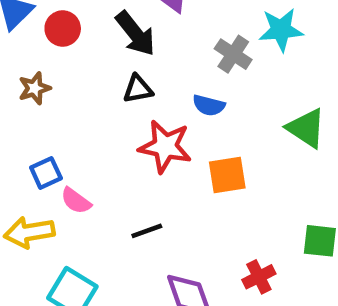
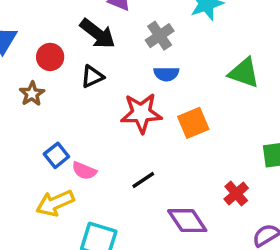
red circle: (63, 28) -> (50, 57), moved
gray cross: (233, 54) -> (160, 36), moved, turned 36
black triangle: (138, 89) -> (92, 76), moved

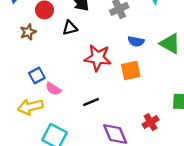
blue semicircle: (166, 74) -> (136, 41), moved

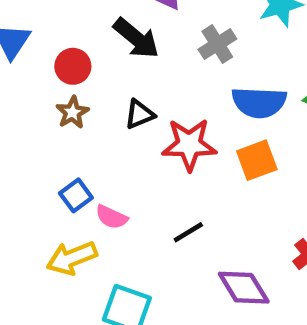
black triangle: (70, 28) -> (139, 114), moved
brown star: (28, 32) -> (72, 112), moved
blue semicircle: (136, 41) -> (259, 102), size x1.6

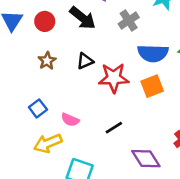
red circle: (73, 66) -> (45, 21), moved
blue square: (76, 195) -> (38, 108), moved

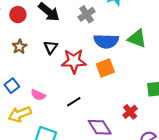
black triangle: (85, 61) -> (51, 47), turned -32

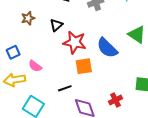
blue semicircle: (106, 41) -> (107, 48), moved, turned 30
orange square: (105, 68) -> (84, 66), moved
black line: (74, 102) -> (65, 88), moved

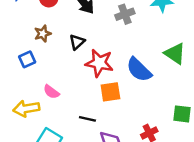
blue square: (13, 52) -> (27, 59), moved
black line: (65, 88) -> (87, 119), turned 32

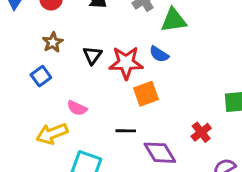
black triangle: (77, 42) -> (92, 55), moved
green triangle: (175, 54) -> (174, 20), moved, turned -30
blue semicircle: (139, 70) -> (159, 54), moved, size x0.6

